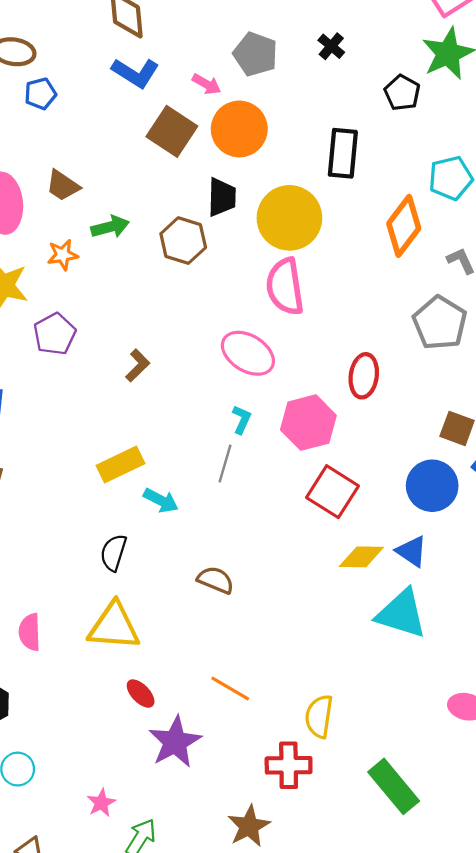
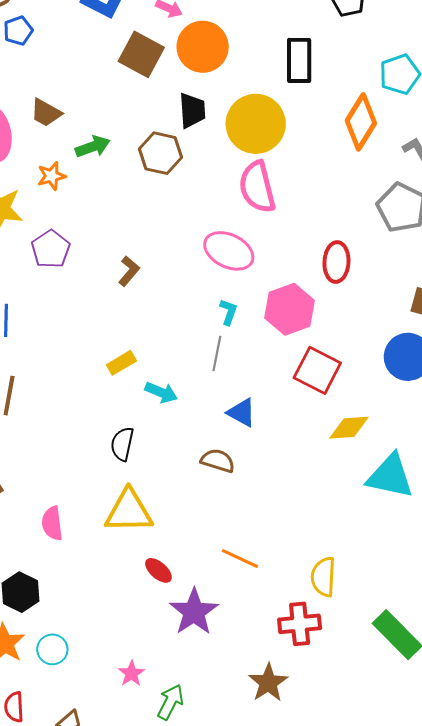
yellow rectangle: (120, 464) -> (121, 363), size x0.7
blue triangle: (412, 551) -> (242, 413), moved

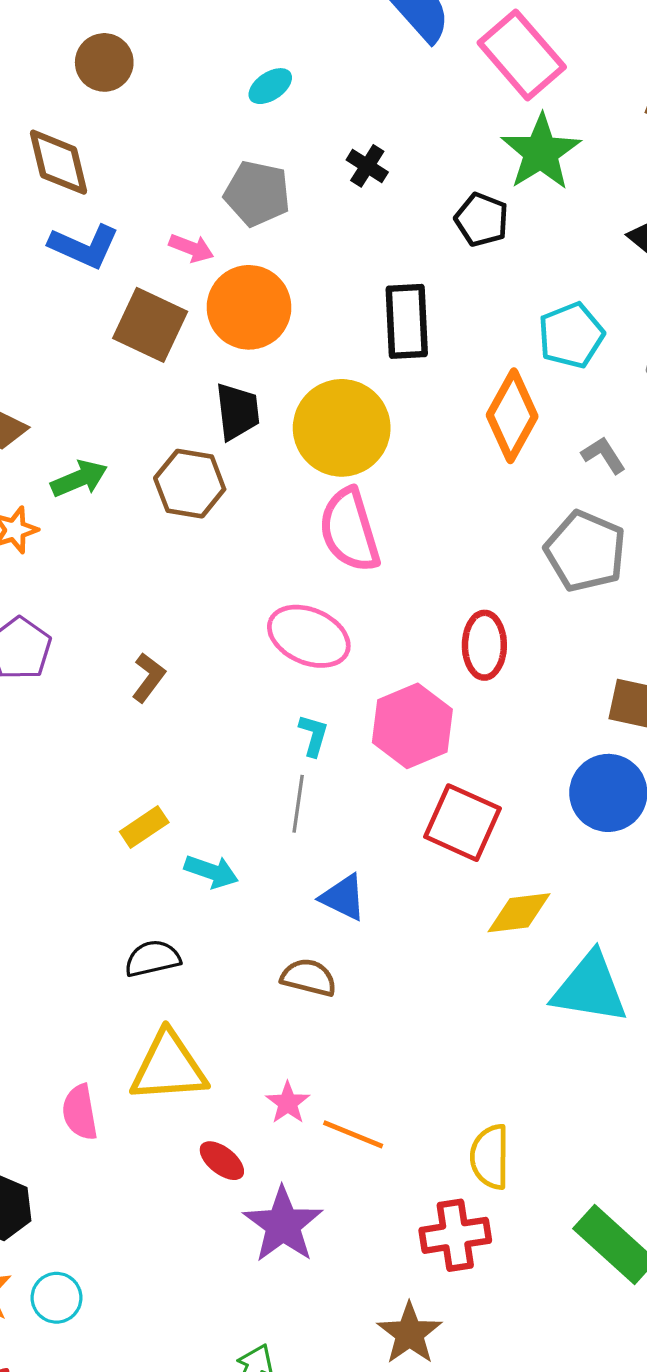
black semicircle: (122, 444) -> (152, 959), turned 68
pink semicircle: (52, 523) -> (80, 1112), moved
pink star: (131, 673) -> (288, 1103), moved

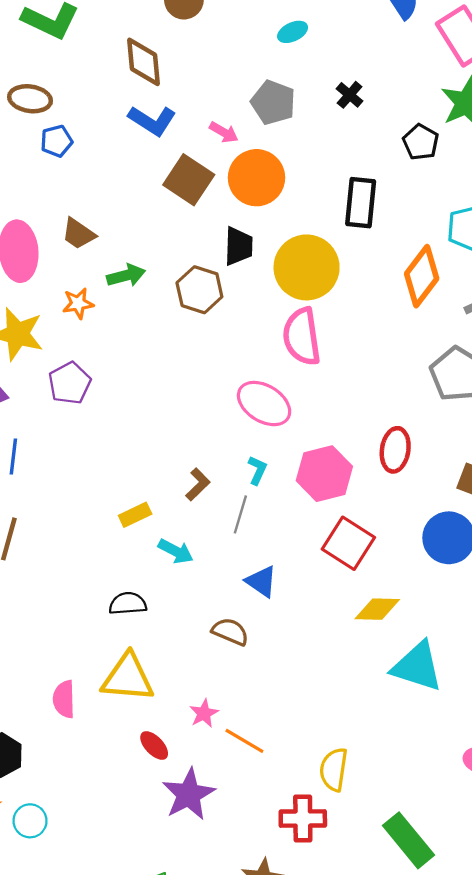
red ellipse: (484, 645) -> (395, 450), moved
brown L-shape: (149, 678) -> (198, 484), moved

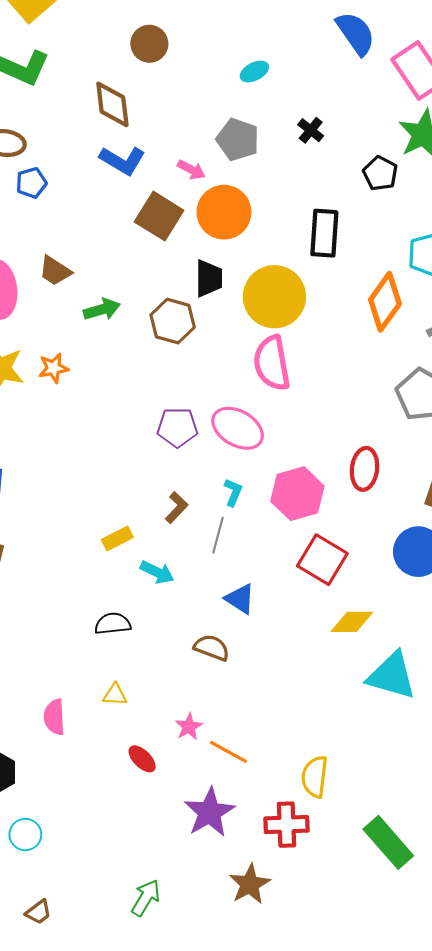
orange star: (78, 303) -> (53, 368), moved
purple pentagon: (70, 383) -> (177, 427), moved, turned 30
yellow triangle: (128, 678) -> (115, 695), size x0.5
purple star: (189, 794) -> (210, 812), moved

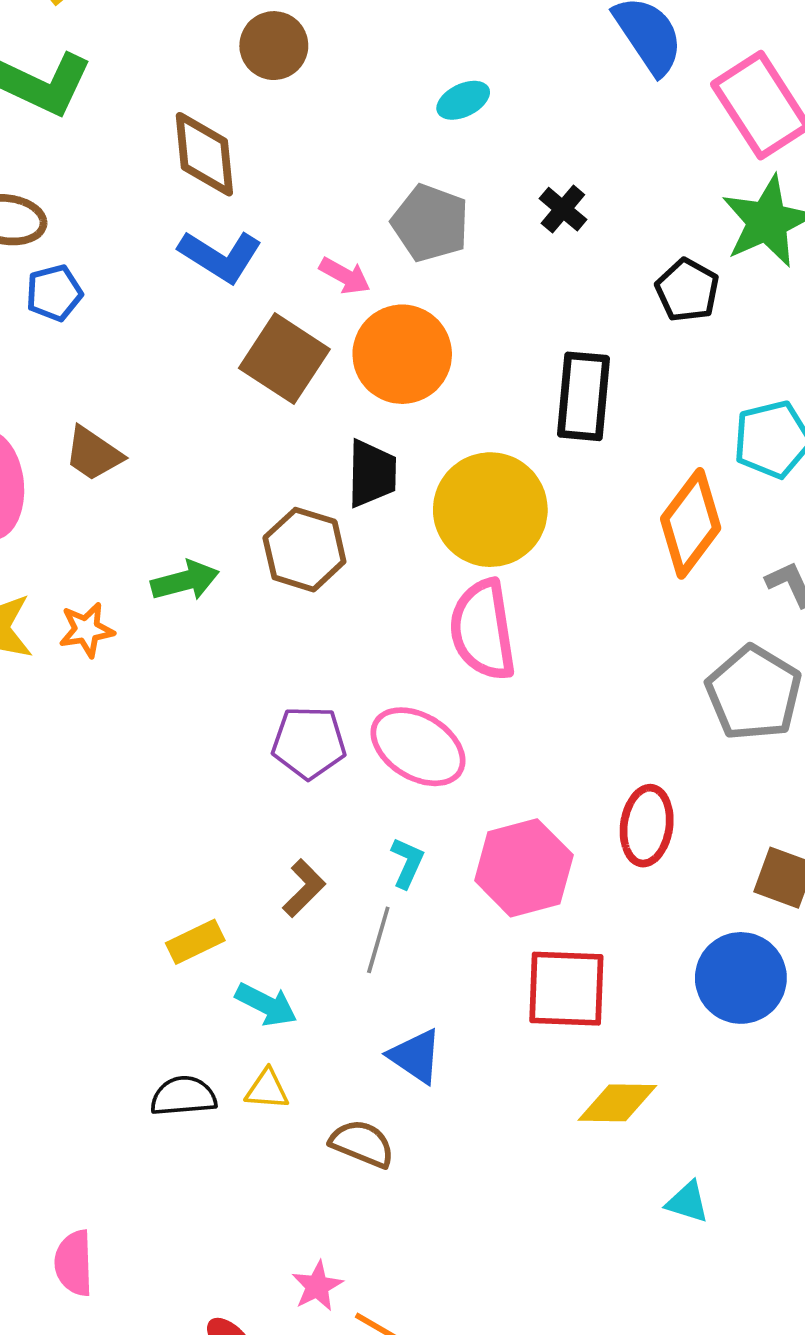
green arrow: (102, 310) -> (185, 581), moved
red square: (322, 560) -> (566, 989), turned -30
cyan triangle: (392, 676) -> (688, 1202), size x0.5
yellow triangle: (115, 695) -> (267, 1089), moved

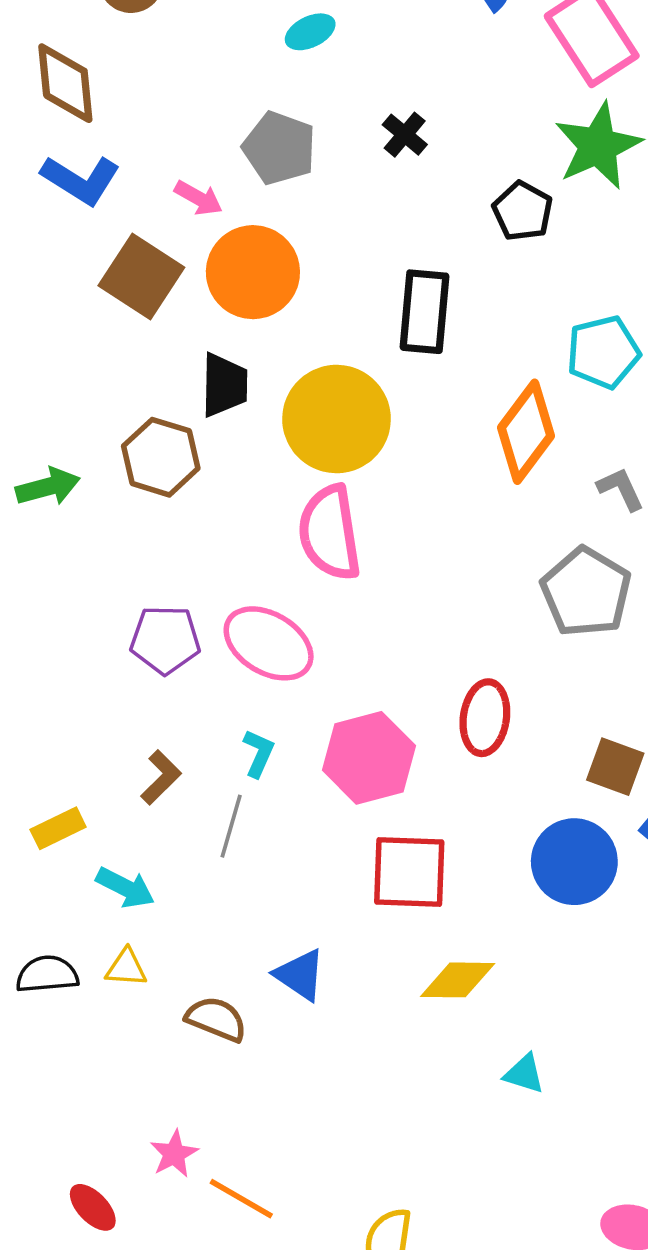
blue triangle: (416, 1056) -> (300, 975), moved

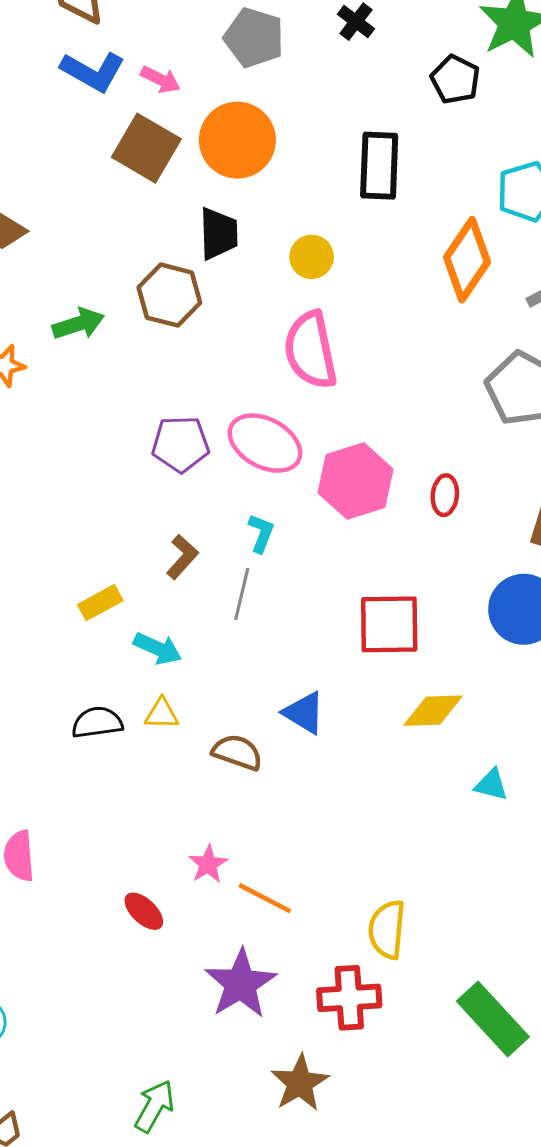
pink arrow: (198, 198) -> (160, 79), moved
yellow circle: (337, 419) -> (312, 257), size x0.5
red ellipse: (485, 718) -> (445, 495), size x0.7
pink hexagon: (369, 758) -> (356, 481), moved

